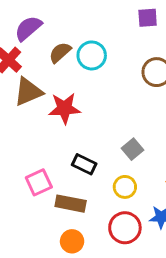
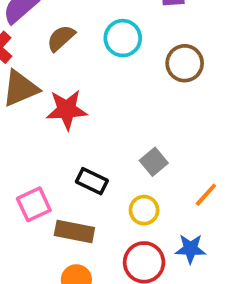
cyan circle: (92, 55) -> (123, 38), moved

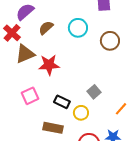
pink square: (34, 204) -> (30, 96), moved
yellow circle: (144, 210) -> (81, 113), moved

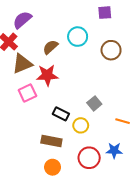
brown semicircle: (46, 28) -> (50, 47), moved
pink square: (30, 96) -> (27, 93), moved
orange line: (121, 109) -> (123, 121), turned 64

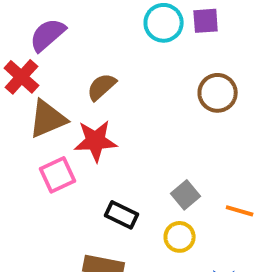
cyan circle: (78, 37) -> (164, 23), moved
orange line: (123, 121) -> (240, 211), moved
yellow circle: (81, 125) -> (180, 237), moved

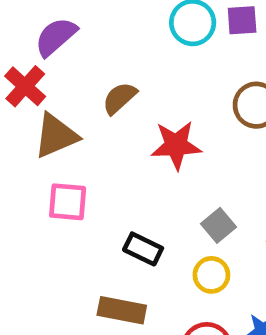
red star: (95, 141) -> (176, 145), moved
pink square: (57, 175) -> (68, 202), turned 30

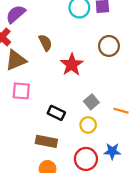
brown semicircle: (119, 98) -> (45, 43), turned 105
red star: (176, 145) -> (72, 65), turned -30

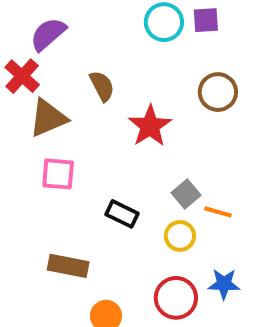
orange line: (121, 111) -> (218, 212), moved
brown rectangle: (46, 141) -> (68, 266), moved

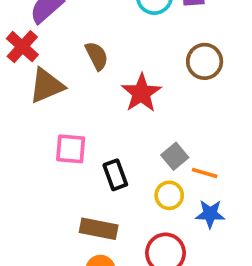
pink square: (58, 174) -> (71, 149), moved
black rectangle: (122, 214) -> (115, 175), turned 44
brown rectangle: (68, 266) -> (99, 229), moved
blue star: (224, 284) -> (210, 214), moved

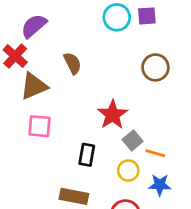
red star: (141, 93) -> (113, 115), moved
pink square: (71, 149) -> (40, 126), moved
black rectangle: (115, 175) -> (87, 155), turned 30

